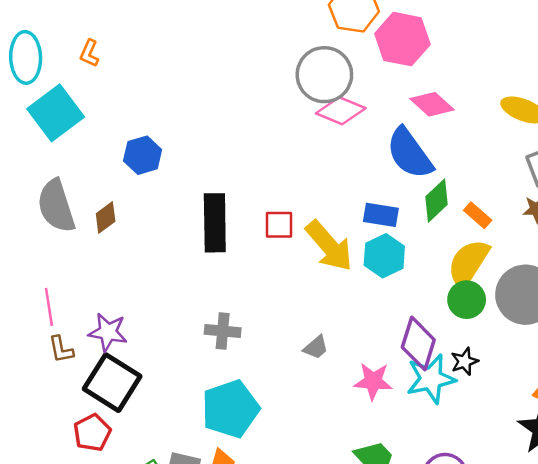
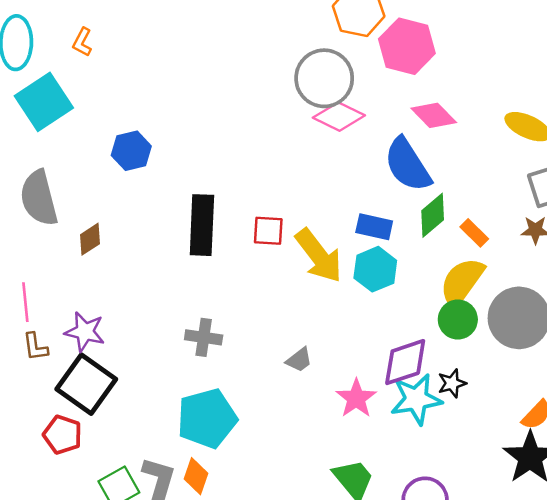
brown diamond: (106, 218) -> (90, 239), moved
purple diamond: (418, 344) -> (405, 362), turned 51
pink star: (373, 381) -> (356, 398), turned 30
red pentagon: (92, 433) -> (63, 435), turned -30

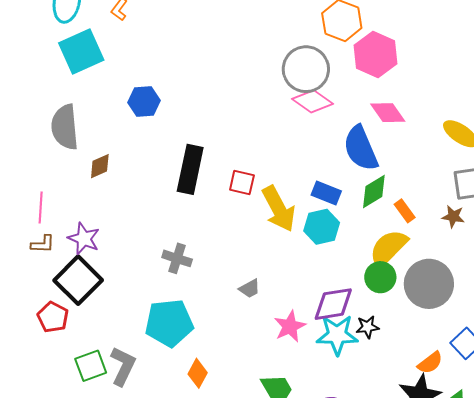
brown L-shape: (35, 347) -> (43, 244), turned -90
orange diamond: (196, 476) -> (198, 373), moved

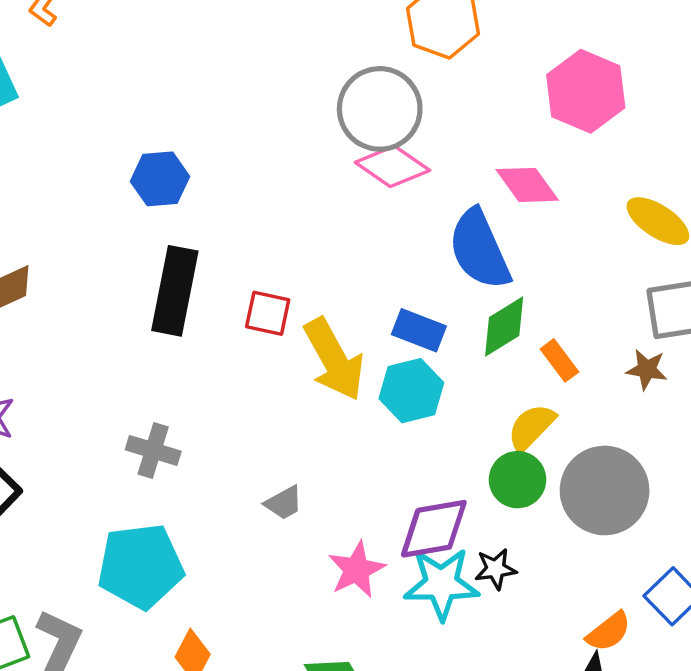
pink hexagon: (376, 54) -> (586, 91), moved
blue hexagon: (144, 101) -> (160, 179), moved
yellow semicircle: (388, 248) -> (531, 427), size x0.7

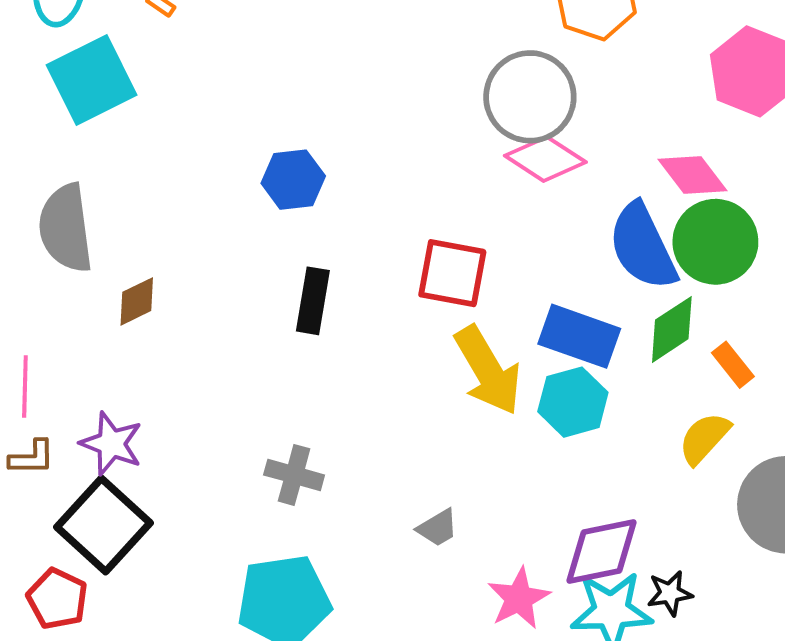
black rectangle: (175, 291) -> (313, 301), size x0.7
red square: (268, 313) -> (452, 273), moved, size x1.4
blue rectangle: (419, 330) -> (579, 336), size x1.4
green circle: (518, 480) -> (715, 242), moved, size x1.4

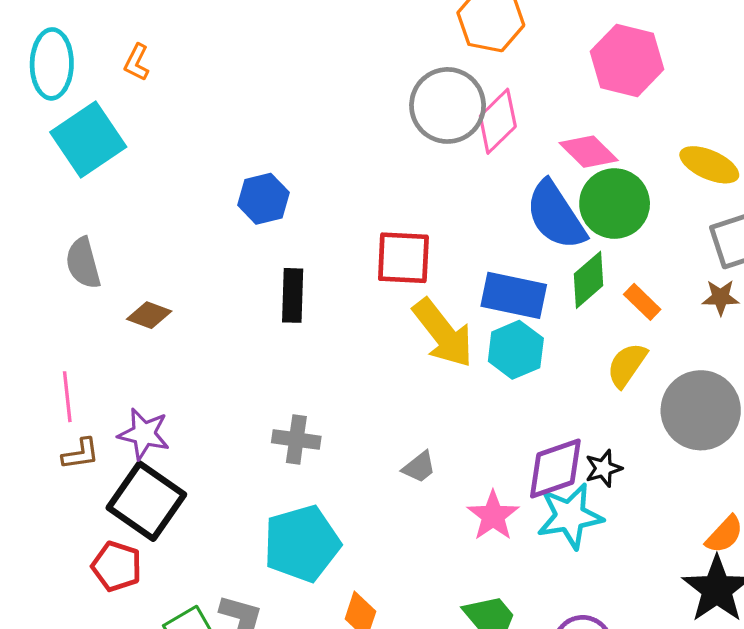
pink diamond: (545, 159) -> (498, 121), moved, turned -70
gray semicircle: (66, 228) -> (83, 263), size x0.7
brown diamond: (137, 301) -> (149, 315), turned 54
black star: (670, 593) -> (603, 468), moved

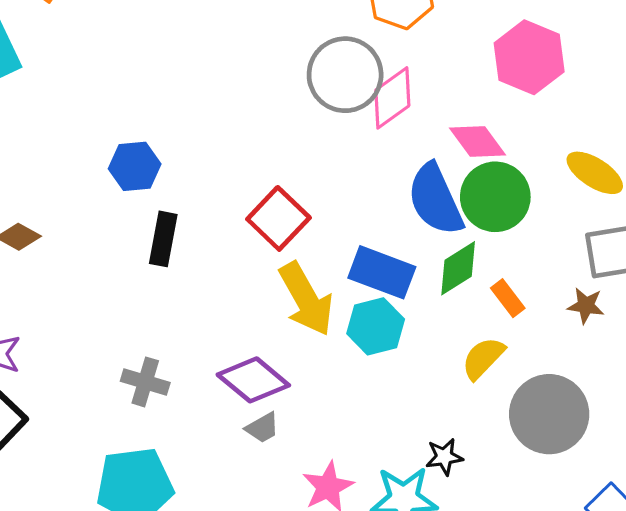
blue hexagon: (263, 199) -> (135, 166), moved
red square: (403, 258) -> (278, 218), turned 32
purple diamond: (555, 469) -> (253, 380), moved, turned 50

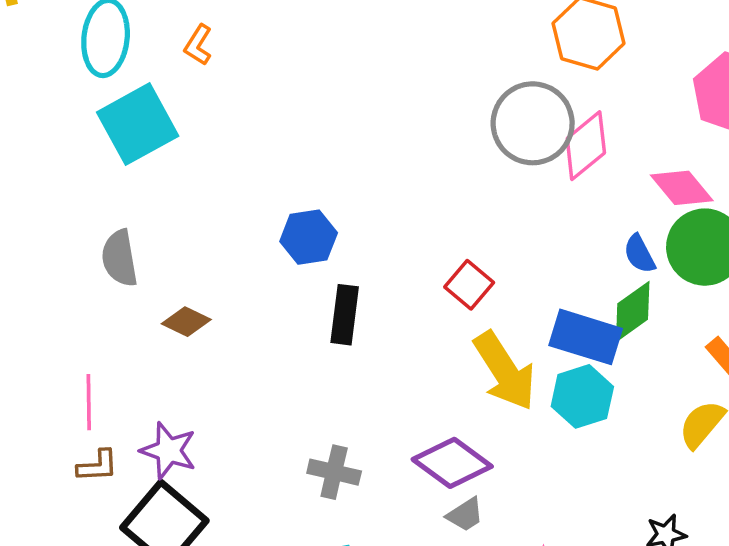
blue semicircle: (435, 200) -> (639, 254), size x0.5
red square: (278, 218) -> (469, 285), size x0.7
green diamond: (458, 268) -> (633, 311), moved

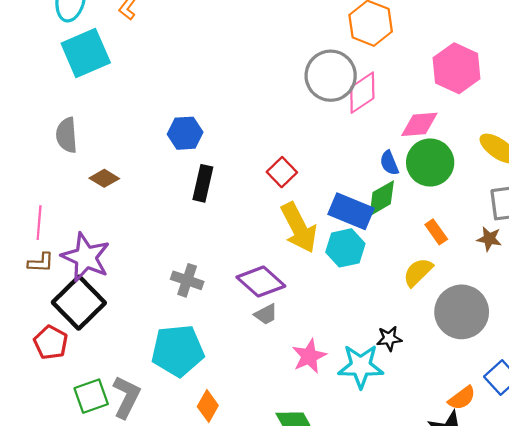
pink diamond: (682, 188) -> (419, 124), turned -60
purple star: (168, 451) -> (86, 257), size x1.4

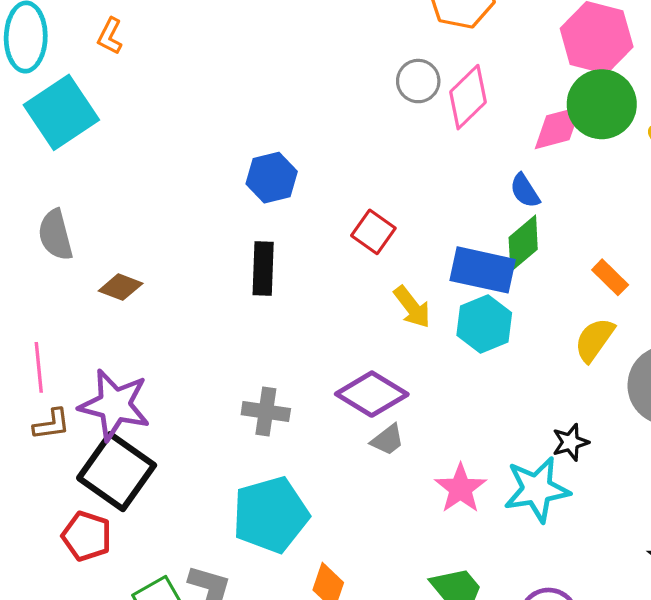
gray circle: (331, 76) -> (418, 81), size x0.6
blue hexagon: (185, 133) -> (272, 178), moved
green circle: (430, 163) -> (602, 104), moved
yellow arrow: (299, 228) -> (412, 307), size x0.6

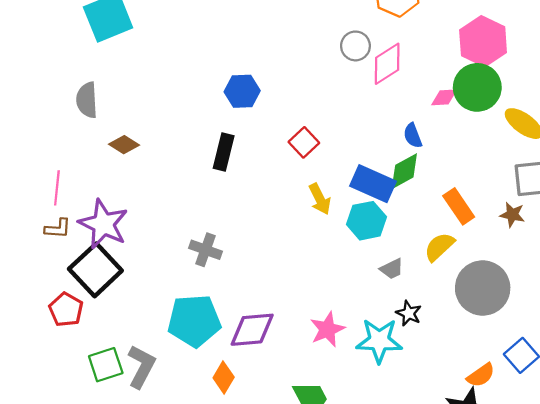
pink diamond: (558, 128) -> (444, 97), size x0.7
orange rectangle: (610, 277) -> (459, 206), size x1.4
purple diamond: (372, 394) -> (252, 330), moved, turned -48
gray trapezoid: (387, 440) -> (392, 269), moved
black star: (570, 442) -> (409, 313), turned 30

